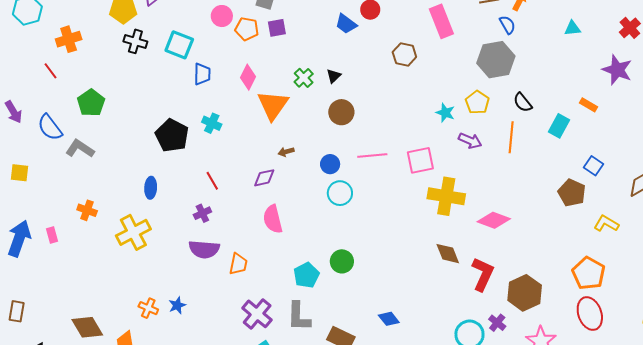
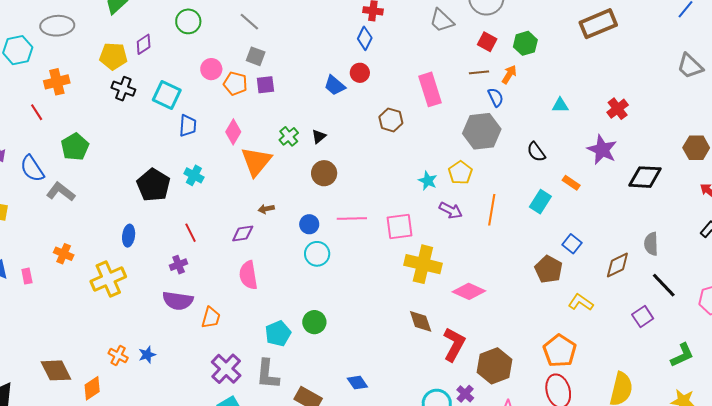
black semicircle: (523, 102) -> (536, 152), moved

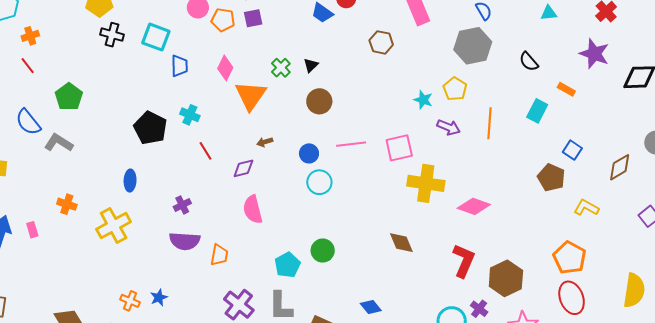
orange cross: (57, 82) -> (30, 36), moved, size x0.7
red line: (191, 233) -> (205, 151), moved
brown diamond: (421, 321) -> (401, 243), moved

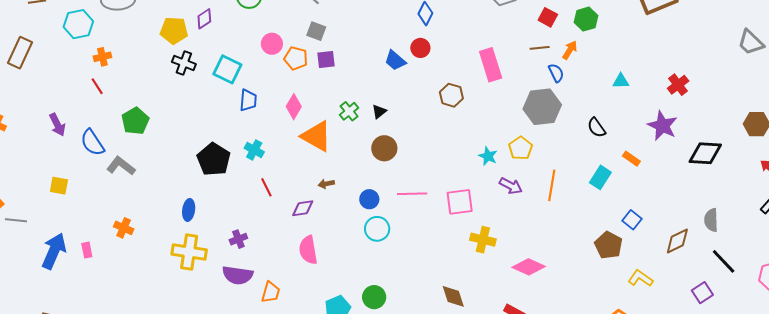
orange triangle: (251, 96) -> (316, 136), turned -40
yellow cross: (426, 183) -> (483, 240), size x0.7
yellow cross: (114, 225) -> (189, 252), moved, turned 32

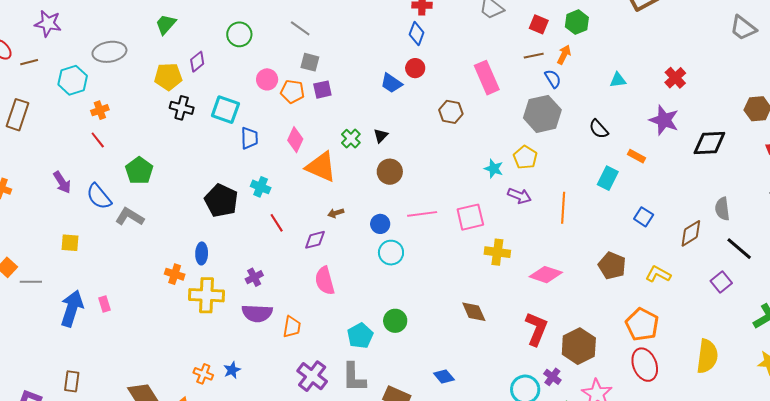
orange line: (552, 185) -> (563, 208), moved
orange cross: (124, 228) -> (175, 274), moved
brown pentagon: (608, 245) -> (612, 266), moved

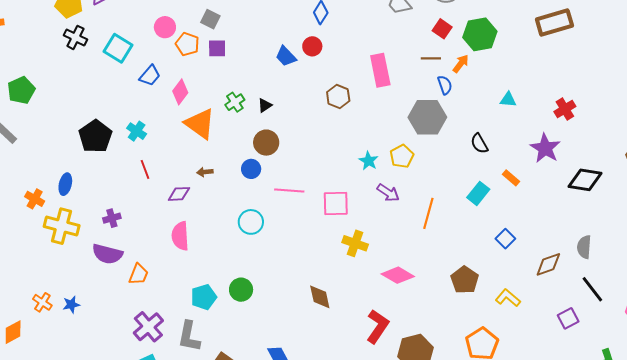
green hexagon: (577, 22) -> (480, 34), size x1.4
blue trapezoid: (249, 138) -> (150, 76), moved, turned 30
blue circle: (380, 224) -> (251, 169), moved

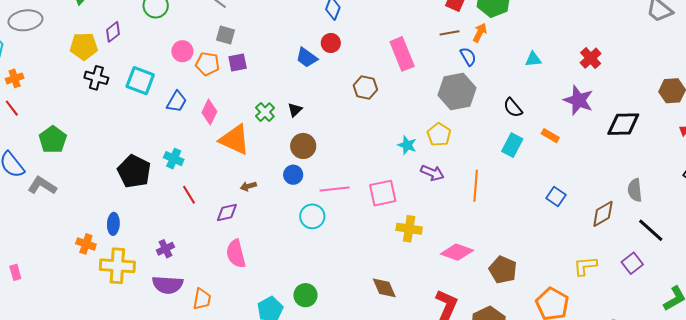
cyan rectangle: (478, 193) -> (512, 145), moved
cyan circle: (251, 222) -> (312, 216), moved
brown pentagon: (465, 280) -> (503, 270), moved
yellow L-shape: (508, 298) -> (585, 266), moved, turned -35

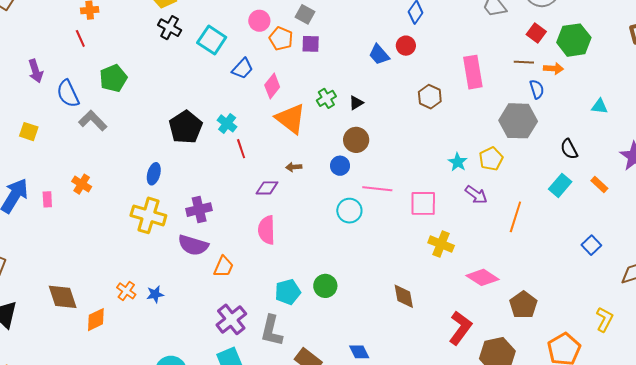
orange arrow: (480, 33) -> (553, 68), turned 54
red line: (189, 195) -> (241, 149), moved
orange cross: (86, 244) -> (82, 184), moved
purple cross: (165, 249) -> (199, 210), size x1.4
yellow L-shape: (585, 266) -> (605, 319), turned 110

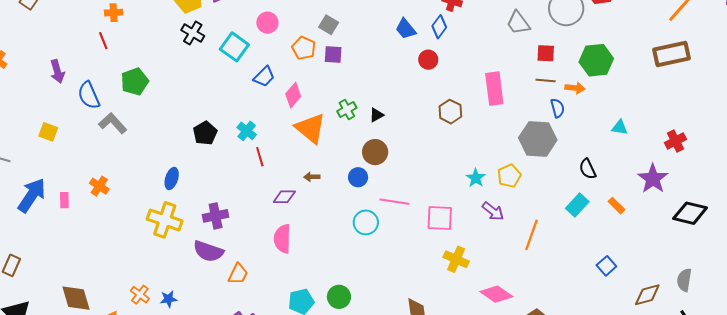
pink circle: (259, 21) -> (267, 23), moved
red square: (536, 33) -> (546, 53), moved, turned -36
blue trapezoid: (379, 54) -> (406, 29), moved
black pentagon: (186, 127) -> (205, 133), size x0.7

